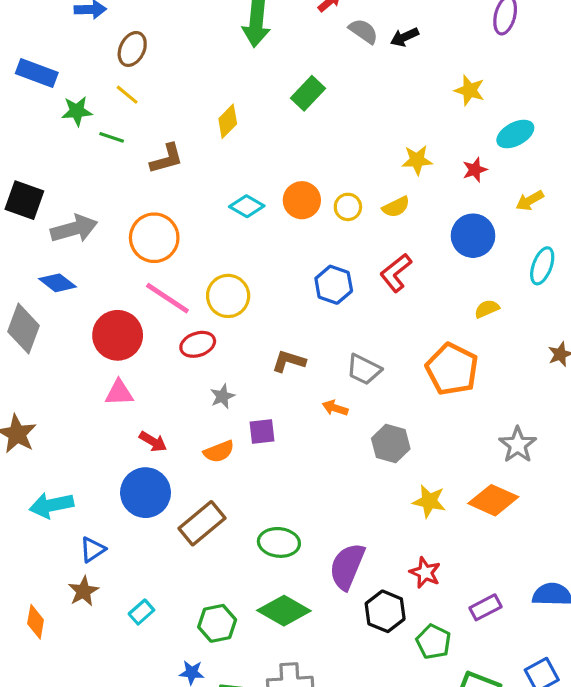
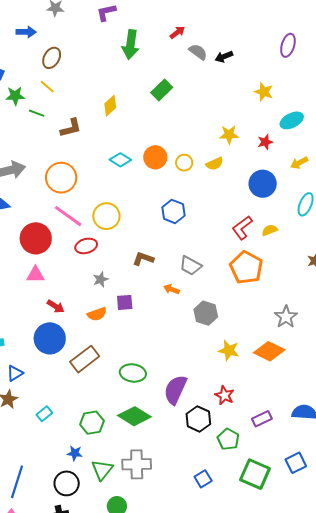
red L-shape: (396, 273) -> (242, 228), moved

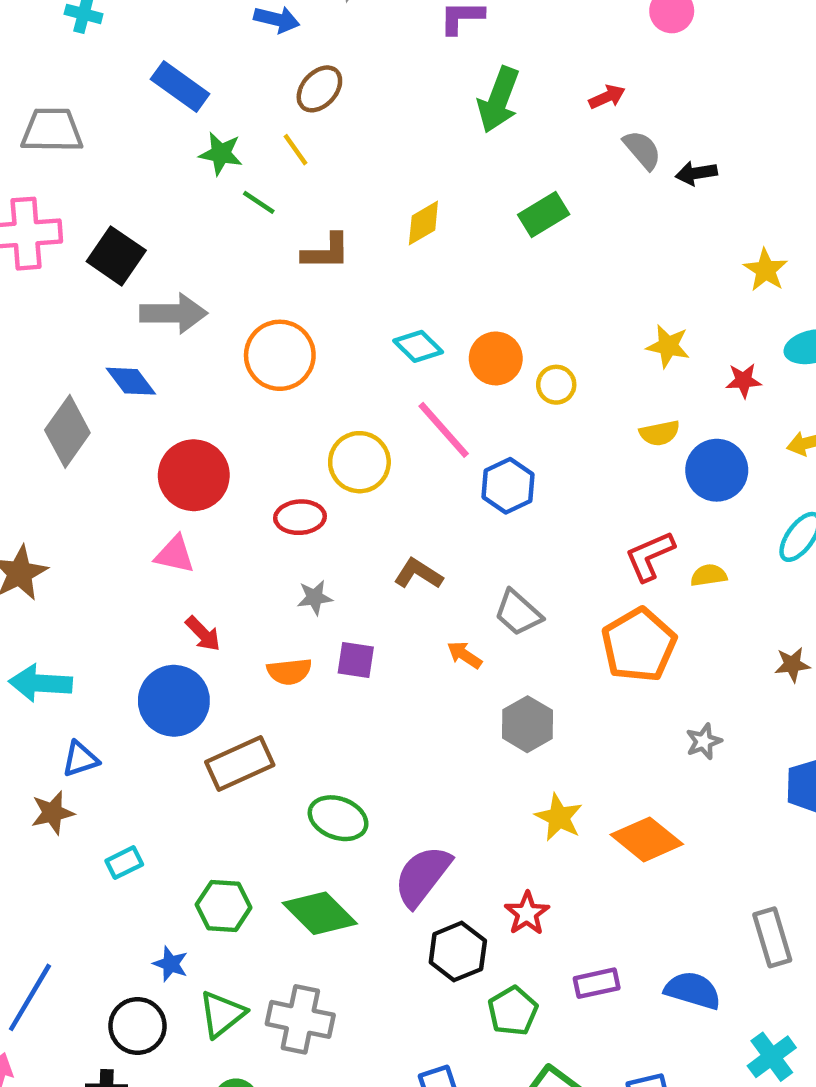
yellow semicircle: (215, 164) -> (660, 433), moved
pink line: (68, 216) -> (444, 430), moved
gray star: (286, 317) -> (704, 741), moved, size x0.7

